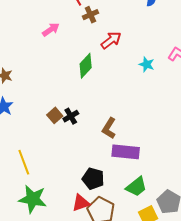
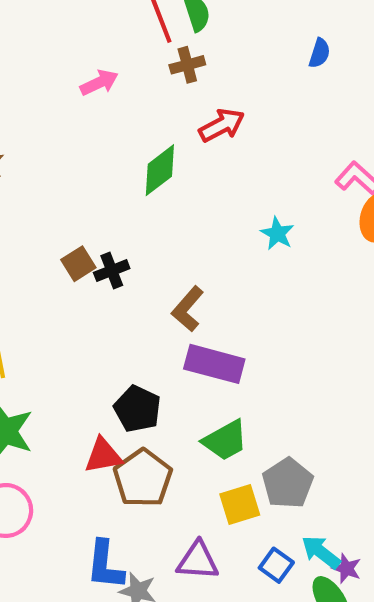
cyan star: (147, 64) -> (277, 234), moved

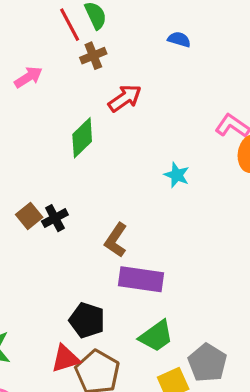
blue semicircle: (320, 53) -> (179, 39), moved, turned -85

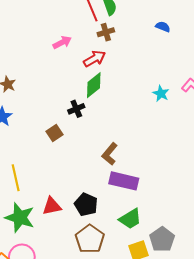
red arrow: (125, 98) -> (94, 59), moved
cyan star: (177, 175) -> (161, 93), moved
black cross: (55, 218) -> (76, 109), moved
red triangle: (65, 359) -> (52, 206), moved

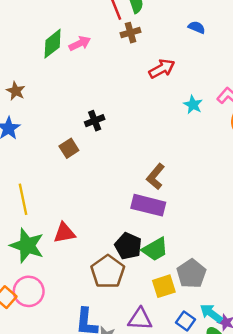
red arrow: (94, 59) -> (162, 69), moved
green diamond: (94, 85) -> (53, 44), moved
brown L-shape: (110, 154) -> (156, 177), moved
black pentagon: (86, 205) -> (128, 246), moved

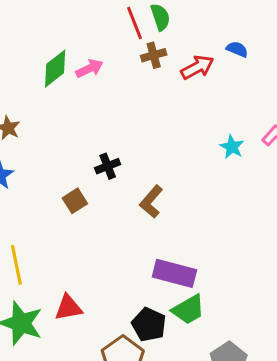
red arrow: (162, 69) -> (197, 67), moved
brown L-shape: (156, 177) -> (151, 202), moved
green trapezoid: (155, 249) -> (188, 310), moved

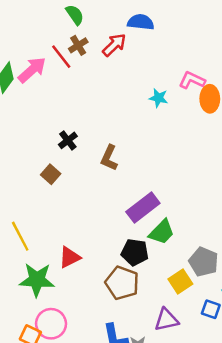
red line: (135, 23) -> (61, 57), moved
blue semicircle: (237, 49) -> (141, 22), size x1.5
pink arrow: (89, 68) -> (32, 70), size x1.4
purple rectangle: (174, 273) -> (143, 207), turned -36

